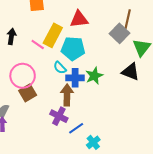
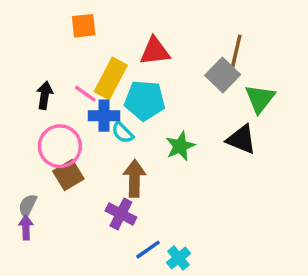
black arrow: (11, 36) -> (45, 95), moved
blue cross: (75, 78) -> (104, 116), moved
blue line: (76, 128) -> (148, 250), moved

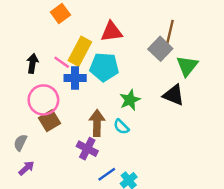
orange square: (84, 26) -> (60, 13), turned -30
cyan semicircle: (123, 133) -> (121, 127), moved
purple arrow: (26, 228) -> (26, 168), moved, turned 49

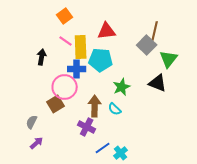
yellow rectangle: (80, 51) -> (81, 47), turned -30
pink line: (62, 62) -> (66, 41), moved
pink circle: (43, 100) -> (65, 87), moved

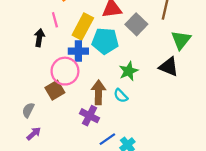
pink line: (66, 41) -> (55, 20), moved, turned 40
gray square: (147, 45) -> (136, 24), moved
yellow rectangle: (81, 47) -> (83, 27), turned 30

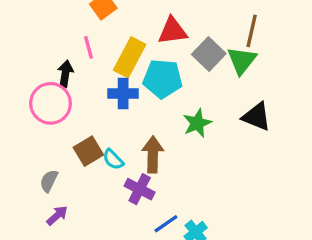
green triangle: (181, 40) -> (242, 61), moved
pink circle: (65, 71) -> (51, 103), moved
cyan semicircle: (121, 96) -> (113, 159), moved

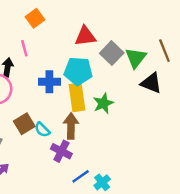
brown line: (252, 31) -> (164, 51), moved, turned -35
yellow rectangle: (130, 57) -> (77, 97), moved, turned -36
black triangle: (257, 117) -> (151, 83), moved

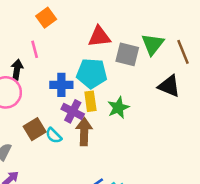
gray square: (112, 53) -> (127, 54), turned -30
green triangle: (136, 58) -> (153, 44), moved
yellow rectangle: (77, 97) -> (90, 101), size x0.7
purple cross: (61, 151) -> (73, 111), moved

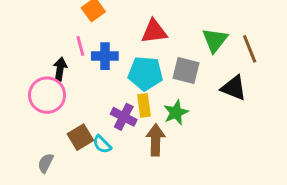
gray square: (127, 54) -> (186, 71), moved
blue cross: (61, 85) -> (105, 56), moved
brown arrow: (84, 132) -> (156, 140), moved

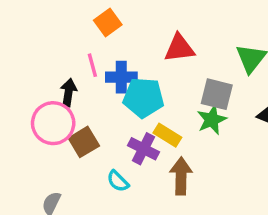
cyan pentagon: (145, 73) -> (143, 98), moved
yellow rectangle: (144, 105) -> (167, 135), turned -50
green star: (176, 112) -> (212, 120), moved
brown square: (80, 137) -> (84, 142), moved

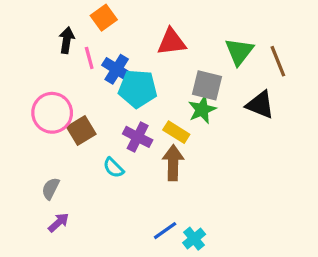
blue cross: (121, 77) -> (117, 69), turned 32
black arrow: (68, 92) -> (67, 40), moved
yellow rectangle: (167, 135) -> (176, 132), moved

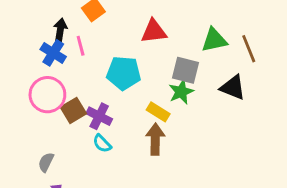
green triangle: (239, 52) -> (214, 40), turned 40
blue cross: (117, 69) -> (53, 53), moved
purple cross: (138, 137) -> (99, 116), moved

